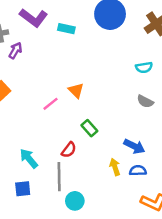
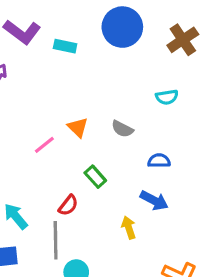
gray semicircle: (145, 101) -> (122, 129), moved
blue semicircle: (138, 171) -> (159, 161), moved

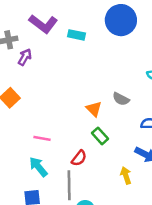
orange triangle: (78, 127) -> (94, 109), moved
pink line: (44, 145) -> (42, 138), moved, turned 49

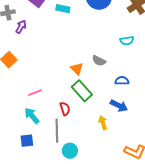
green rectangle: (100, 136) -> (82, 91), size x1.5
pink line: (42, 138) -> (35, 93), turned -32
red semicircle: (79, 158) -> (65, 109), turned -56

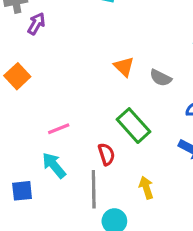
orange triangle: (77, 69) -> (124, 67), moved
yellow arrow: (103, 123) -> (146, 188), moved
blue square: (27, 141) -> (22, 191), moved

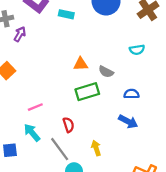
orange triangle: (124, 67) -> (81, 64), turned -48
green rectangle: (134, 126) -> (87, 92), moved, turned -65
gray line: (94, 189) -> (60, 149), turned -35

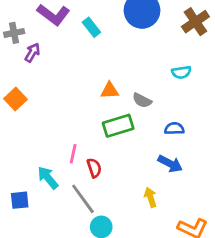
cyan rectangle: (66, 14) -> (91, 27), turned 40
pink line: (35, 107) -> (73, 154), moved, turned -56
yellow arrow: (96, 148) -> (150, 197), moved

